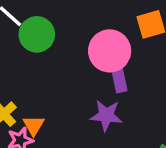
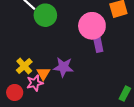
purple star: (106, 115) -> (63, 67), moved

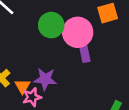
green circle: (45, 15) -> (51, 25), moved
pink star: (35, 83) -> (32, 97), moved

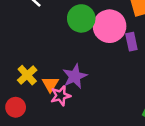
purple rectangle: (85, 54) -> (131, 42), moved
purple star: (45, 79) -> (75, 76), turned -30

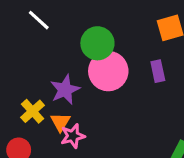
pink circle: (110, 26) -> (108, 71), moved
purple star: (75, 76) -> (65, 90), moved

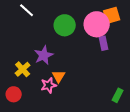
pink circle: (108, 71) -> (97, 24), moved
orange triangle: (60, 122) -> (59, 76), moved

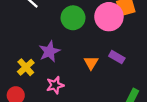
purple rectangle: (104, 43) -> (117, 57), moved, turned -48
orange triangle: (59, 76) -> (91, 63), moved

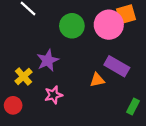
purple rectangle: (117, 57) -> (117, 66), size x1.5
orange triangle: (91, 63) -> (97, 80), moved, turned 48

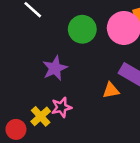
yellow cross: (23, 77) -> (41, 116), moved
red circle: (13, 105) -> (16, 129), moved

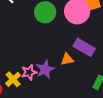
purple star: (55, 68) -> (45, 69), moved

